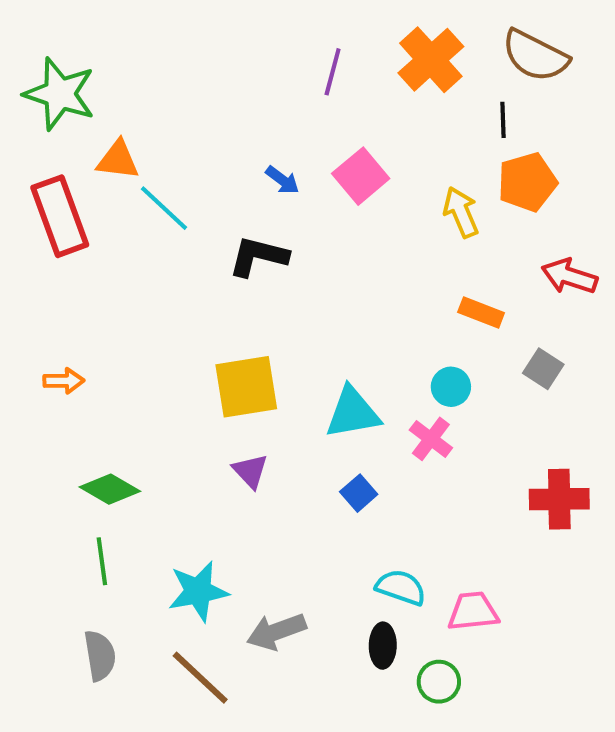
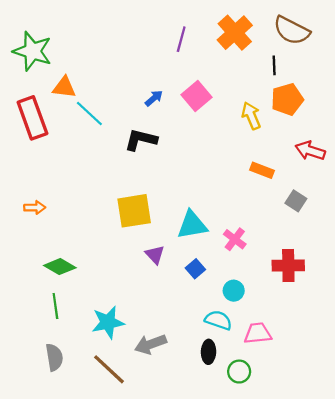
blue arrow: (282, 180) -> (154, 98), turned -78
cyan circle: (451, 387) -> (234, 291), moved
purple triangle: (250, 471) -> (155, 255), moved
red cross: (559, 499) -> (288, 265), moved

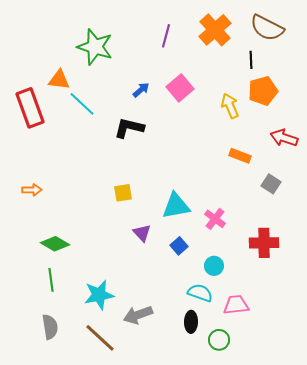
green star: (32, 51) -> (95, 47), moved
yellow square: (134, 211) -> (123, 193), size x0.6

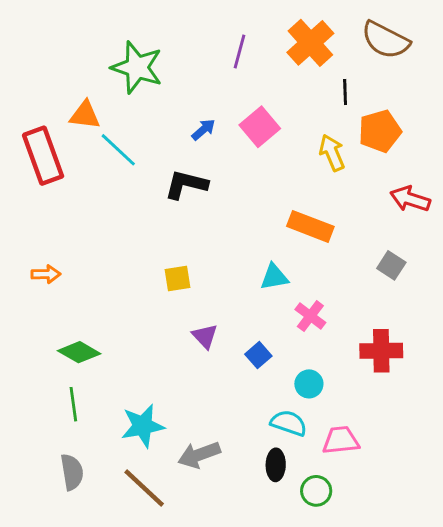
black line: (251, 60) -> (345, 92), moved
orange rectangle: (240, 156) -> (310, 226), moved, size x1.4
cyan triangle: (176, 206) -> (274, 277), moved, size x0.7

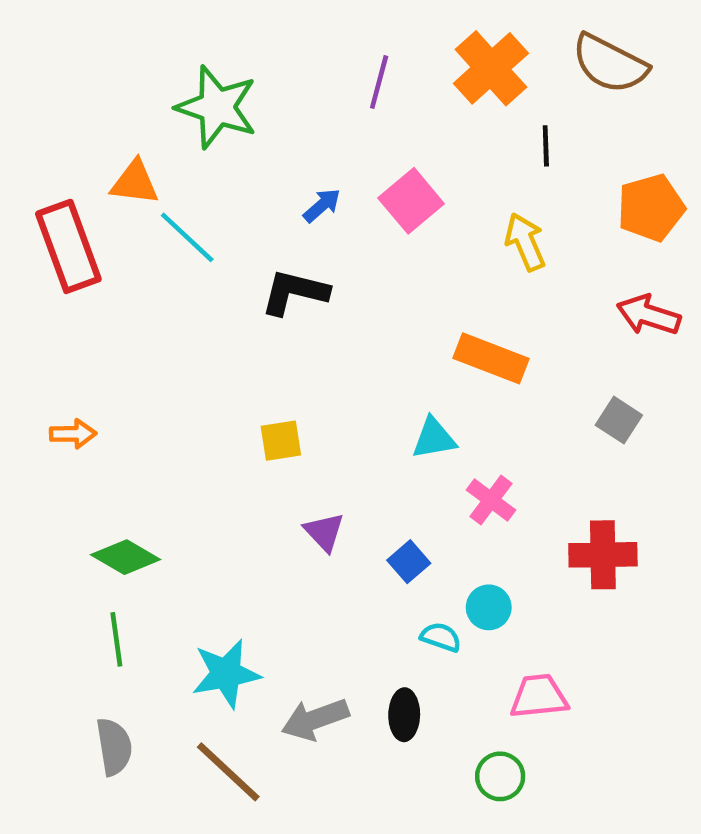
orange pentagon: (380, 131) -> (651, 208), moved
cyan semicircle: (289, 423) -> (441, 637), moved, size x0.7
black ellipse: (276, 465) -> (404, 715), moved

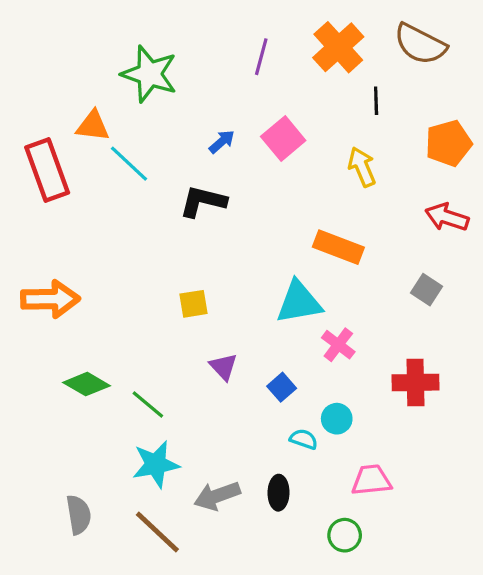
orange arrow: (73, 434) -> (50, 299), size x1.8
cyan triangle: (434, 438) -> (299, 302), size x1.5
green line: (116, 639) -> (148, 405), moved, turned -42

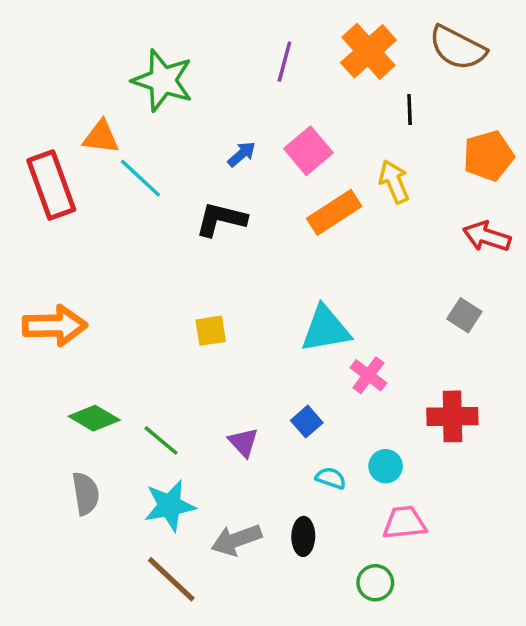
orange rectangle: (338, 247) -> (334, 212), moved, turned -54
purple triangle: (223, 367) -> (243, 442), moved
cyan circle: (337, 419) -> (386, 466), moved
gray semicircle: (79, 515) -> (86, 494), moved

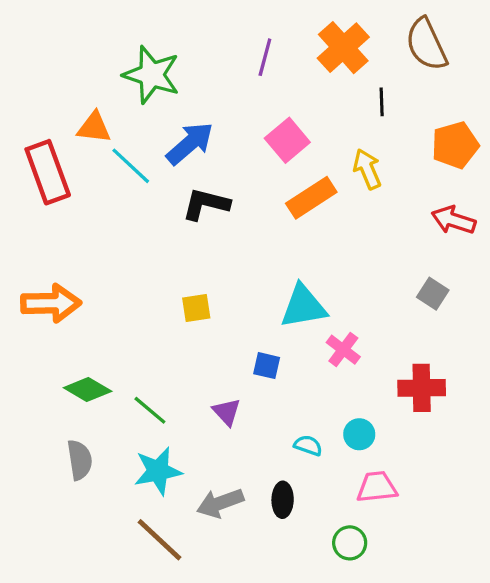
brown semicircle: (458, 48) -> (426, 44), turned 38
blue arrow: (242, 154) -> (190, 143), moved, size x1.8
blue square: (307, 422) -> (267, 366), moved, turned -36

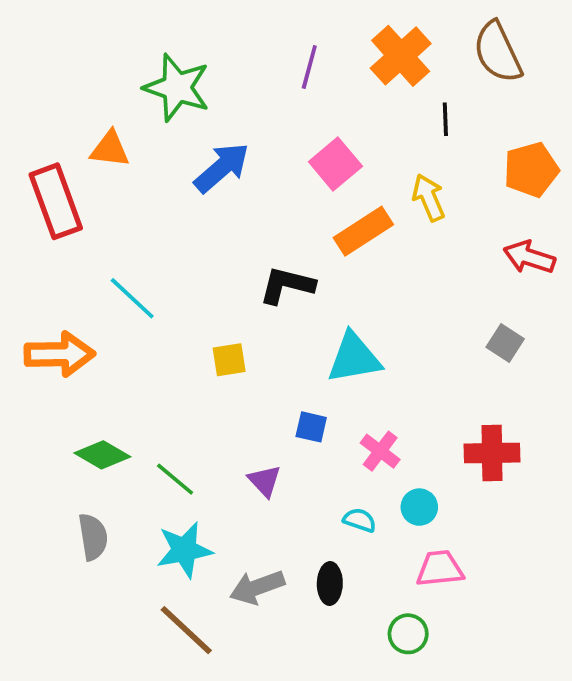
cyan line: (131, 166) -> (132, 298), moved
black L-shape: (206, 204) -> (287, 285), moved
pink cross: (343, 350) -> (380, 451), moved

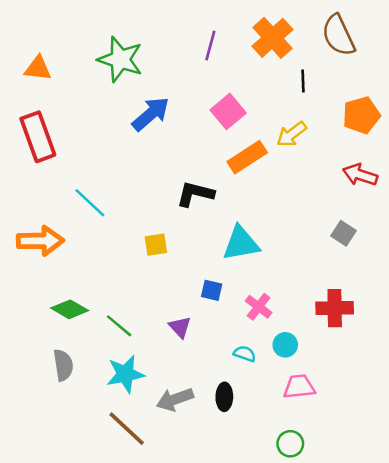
orange triangle: (110, 149) -> (38, 68), moved
yellow arrow: (429, 198) -> (292, 134), turned -104
green circle: (408, 634) -> (290, 444), moved

